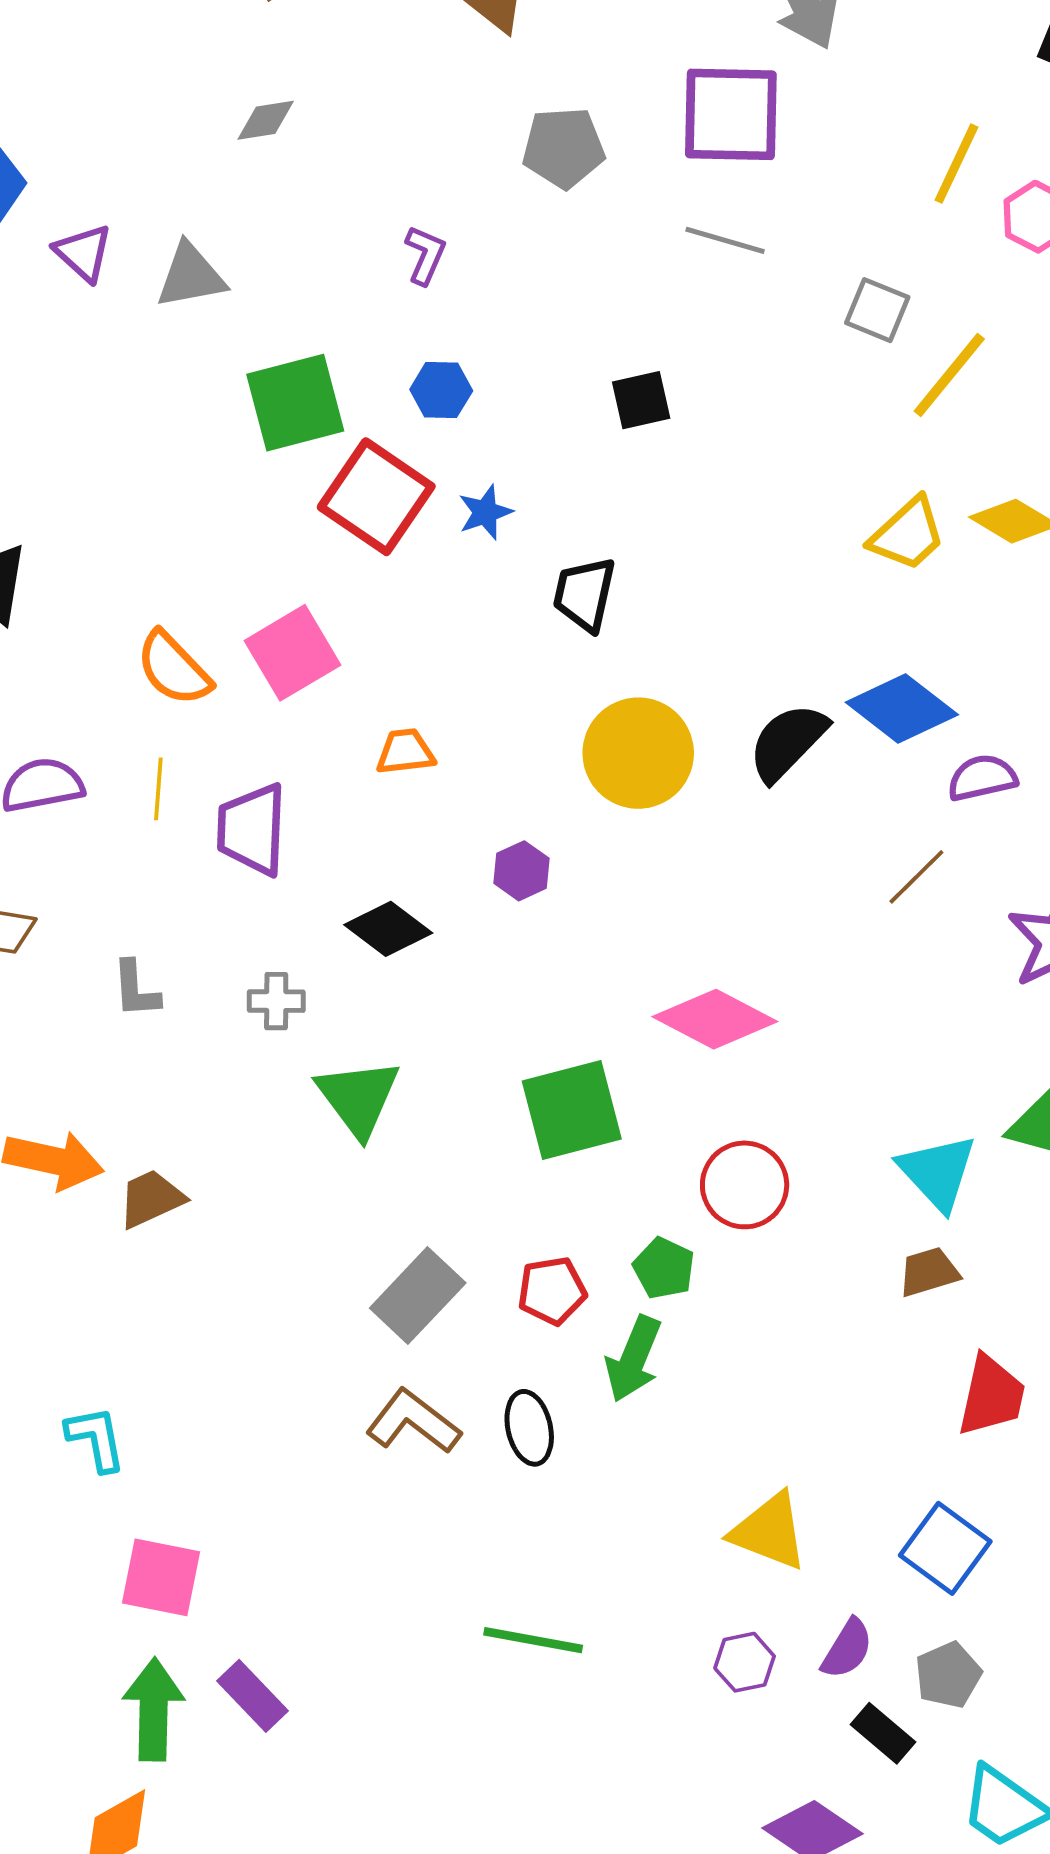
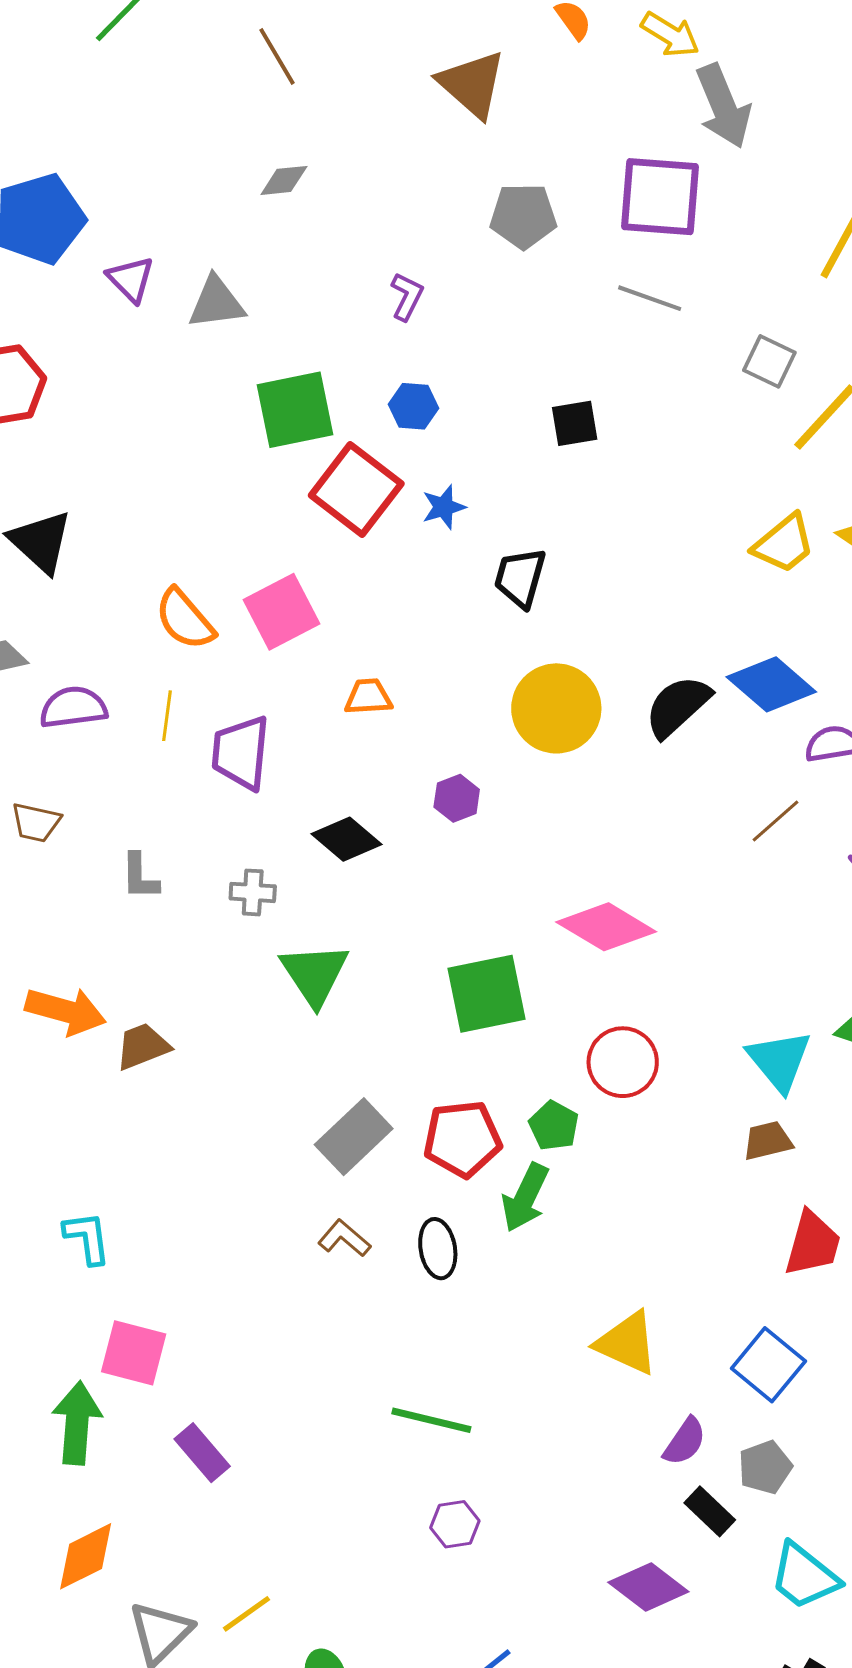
red pentagon: (552, 1291) -> (462, 1139), size x1.4
brown L-shape: (413, 1422) -> (344, 1238), size x0.7
purple hexagon: (745, 1662) -> (455, 1524), moved
green arrow: (154, 1709) -> (77, 1423), moved

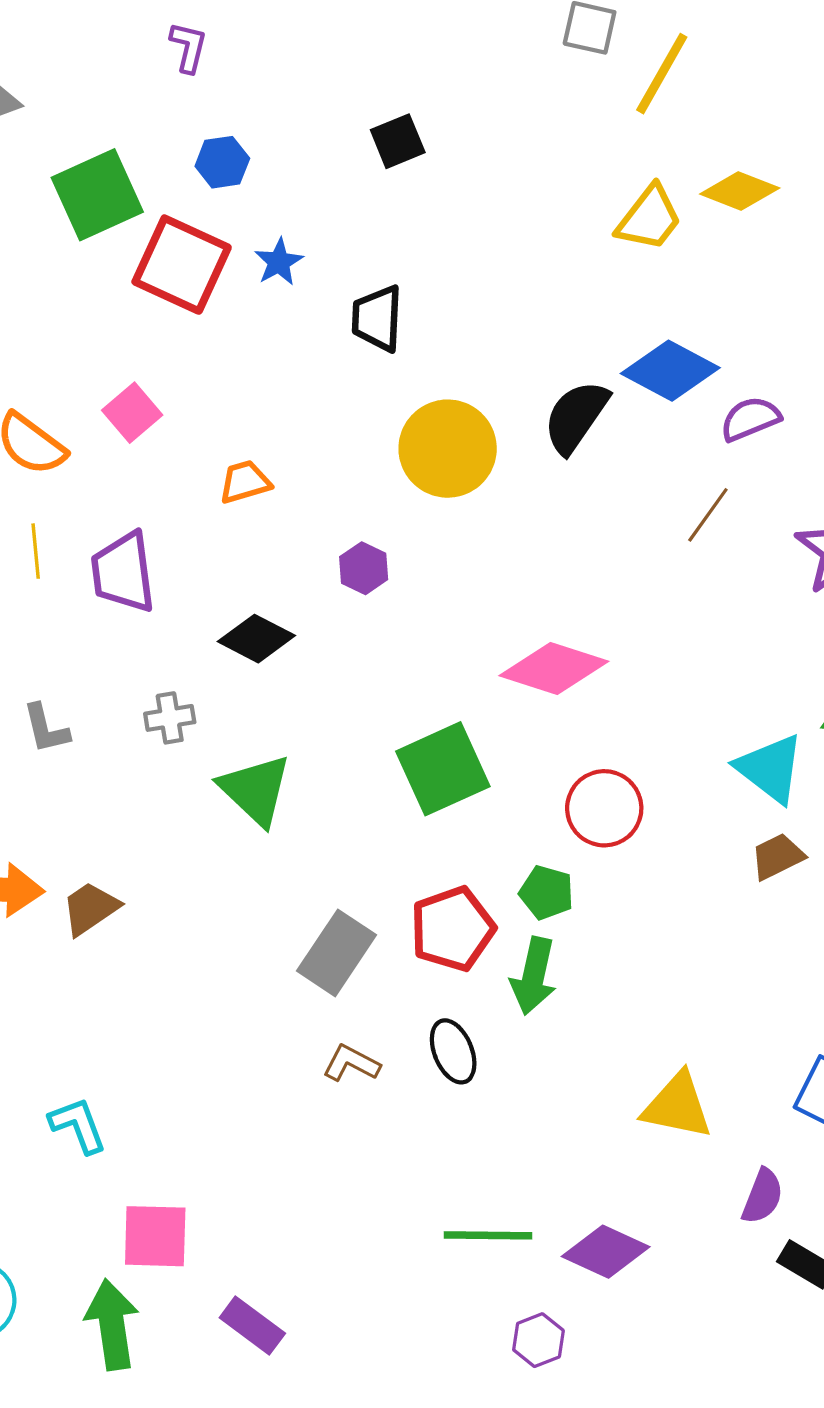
pink square: (282, 612) -> (132, 413), size x0.7
purple diamond: (648, 1587) -> (606, 1252), moved

